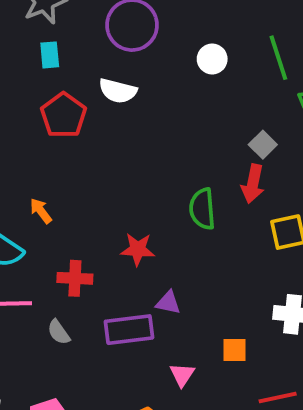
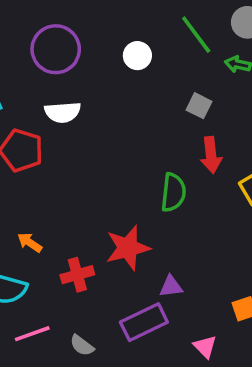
gray square: (263, 145) -> (199, 106), moved
green semicircle: (202, 209) -> (173, 192), turned -150
red star: (138, 249) -> (128, 248), size x1.4
red cross: (75, 278) -> (77, 275), moved

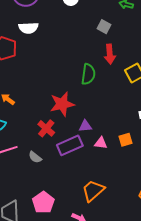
red cross: (77, 275) -> (46, 128), moved, turned -36
pink triangle: (205, 347) -> (101, 143), moved, turned -40

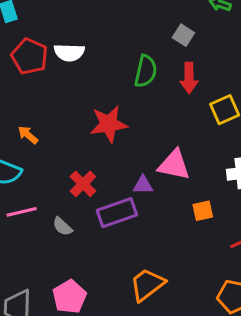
white semicircle: (28, 28) -> (69, 53), moved
green semicircle: (88, 74) -> (146, 71), moved
red star: (62, 104) -> (109, 124), moved
pink triangle: (101, 143) -> (174, 165), moved, size x1.6

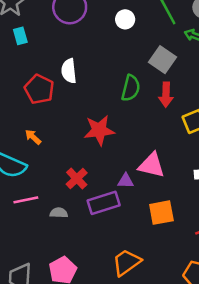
gray square: (183, 35) -> (162, 60), size x1.5
white semicircle: (69, 53) -> (69, 71), turned 80
red pentagon: (30, 56) -> (39, 89), moved
orange square: (203, 211) -> (161, 213), moved, size x1.5
gray semicircle: (62, 227) -> (59, 213), turned 138

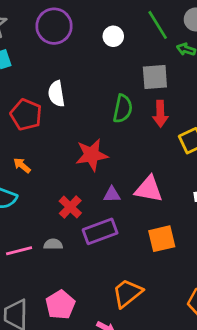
gray square: (162, 60) -> (155, 77), turned -36
purple triangle: (126, 181) -> (112, 195), moved
pink line: (26, 200) -> (19, 251), moved

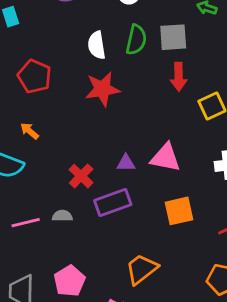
white semicircle: (56, 94) -> (97, 45), moved
green semicircle: (123, 109) -> (136, 40), moved
red star: (92, 155) -> (102, 89), moved

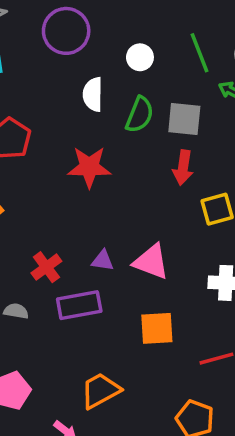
white semicircle: (97, 45) -> (93, 94), moved

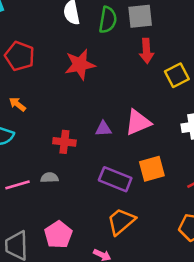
pink triangle: (151, 262) -> (138, 122), turned -32
red cross: (46, 267) -> (64, 142), turned -35
purple rectangle: (79, 305) -> (115, 179), moved, turned 44

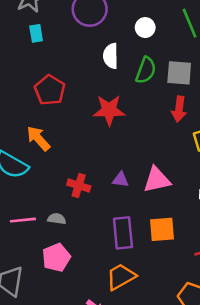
orange arrow: (17, 104) -> (38, 138), size x1.5
purple rectangle: (115, 179) -> (123, 233), turned 52
pink pentagon: (58, 235) -> (56, 258), moved

